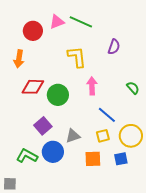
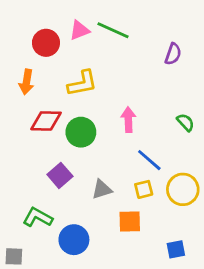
purple semicircle: (114, 47) -> (173, 54), moved
yellow L-shape: (77, 57) -> (82, 83), moved, turned 85
blue circle: (53, 152) -> (74, 240), moved
blue square: (121, 159) -> (176, 249), moved

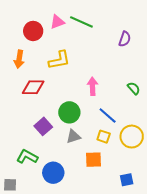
green circle: (81, 132) -> (69, 112), moved
yellow square: (144, 189) -> (104, 137), turned 32

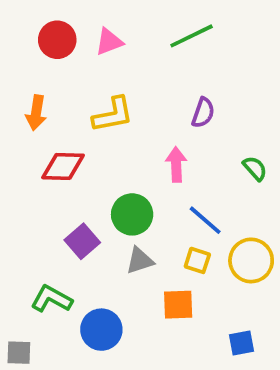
green line: (81, 22) -> (192, 36), moved, turned -50
red circle: (33, 31) -> (57, 40), moved
purple semicircle: (125, 39) -> (203, 113), moved

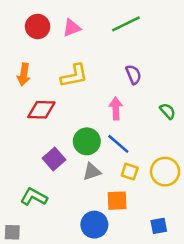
purple semicircle: (203, 113) -> (133, 74), turned -42
blue line: (205, 220) -> (118, 144), moved
blue circle: (101, 330) -> (94, 225), moved

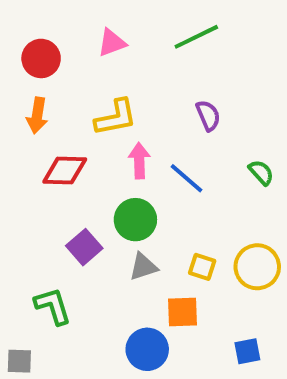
red circle: (38, 26) -> (41, 58), moved
pink arrow: (116, 109) -> (139, 161), moved
blue line: (118, 144) -> (186, 178), moved
green L-shape: (34, 197) -> (53, 306), turned 44

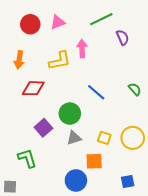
red circle: (41, 58) -> (30, 24), moved
purple semicircle: (208, 115) -> (123, 37), moved
pink arrow: (139, 161) -> (82, 49), moved

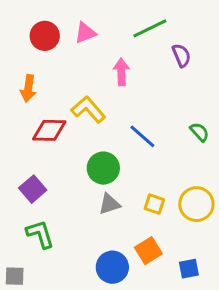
yellow L-shape: (60, 61) -> (88, 109), moved, turned -120
purple square: (43, 128) -> (33, 189), moved
orange square: (94, 161) -> (148, 251), moved, turned -30

